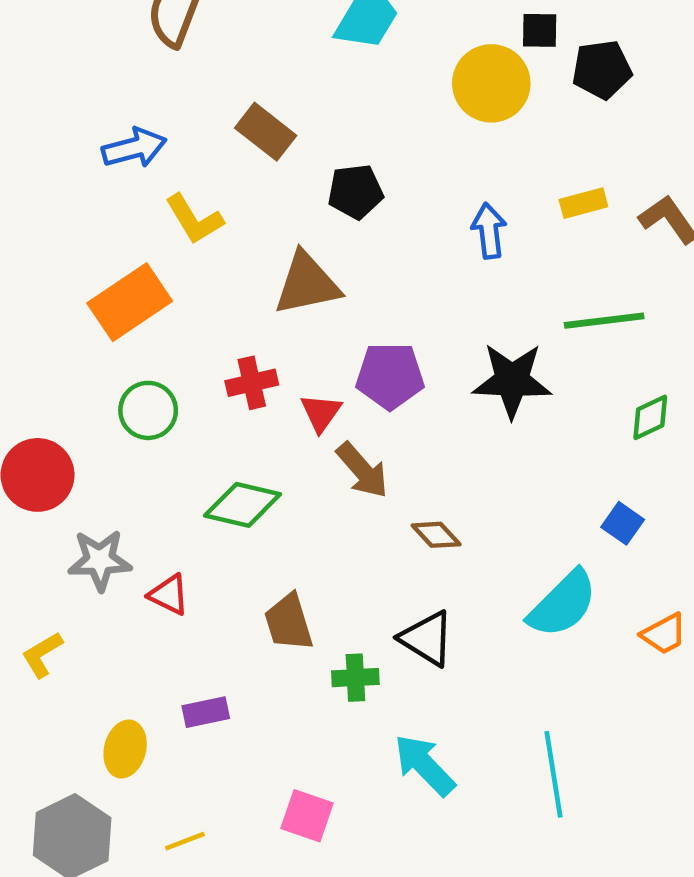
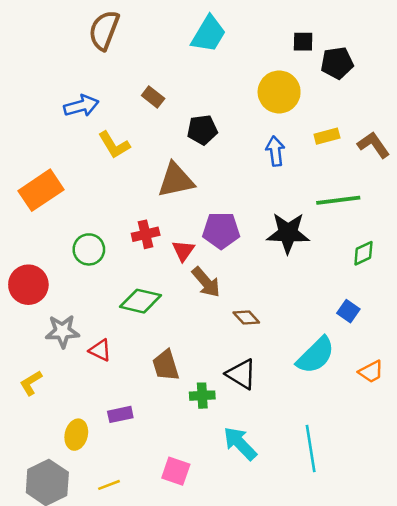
yellow circle: (491, 83) -> (279, 92), moved
brown rectangle: (266, 132) -> (153, 97), size x0.7
orange rectangle: (130, 302) -> (41, 190), moved

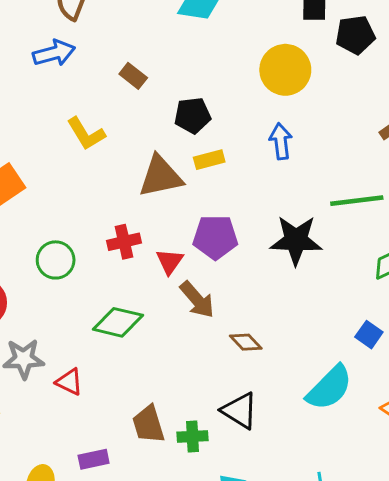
blue arrow: (81, 106) -> (54, 53), moved
yellow rectangle: (327, 136) -> (209, 160), moved
brown trapezoid: (166, 365) -> (148, 424), moved

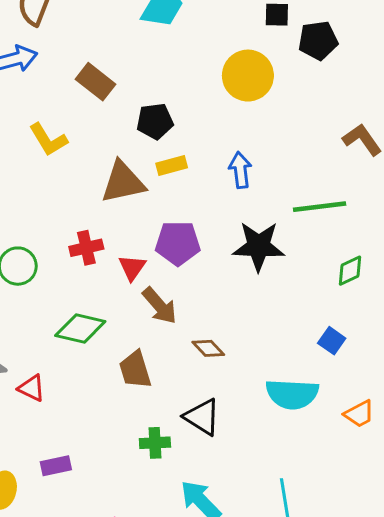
brown rectangle: (133, 76) -> (96, 82), size x1.4
blue arrow: (281, 141) -> (240, 170), moved
cyan semicircle: (329, 388) -> (292, 394), turned 48
brown trapezoid: (148, 424) -> (135, 370), moved

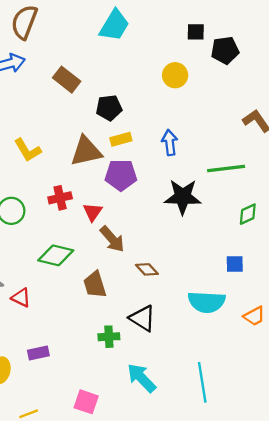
yellow circle: (248, 76) -> (175, 75), size x0.7
yellow L-shape: (48, 140) -> (28, 150), moved
purple pentagon: (178, 243) -> (121, 175), moved
blue square: (332, 341) -> (235, 264), turned -36

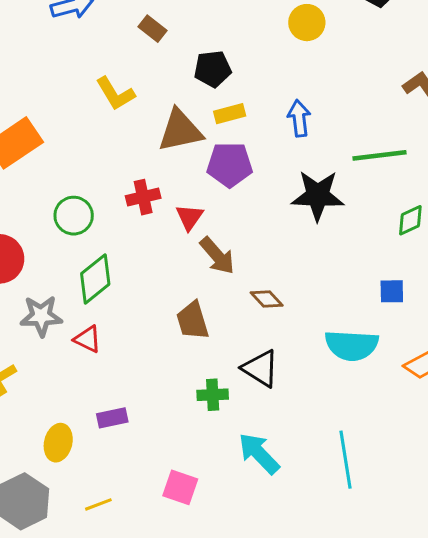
brown rectangle: (67, 80) -> (152, 29), size x0.7
yellow L-shape: (28, 150) -> (115, 94), moved
green diamond: (56, 255) -> (95, 279), moved, turned -52

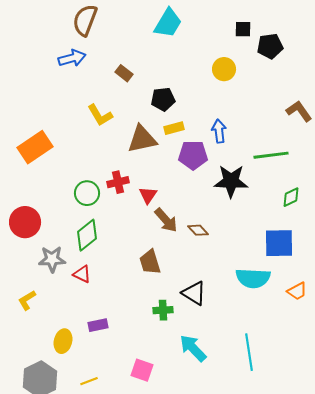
purple pentagon: (230, 165) -> (193, 155), moved
green circle: (74, 216) -> (87, 193), moved
blue square: (392, 291) -> (279, 243), size x1.8
brown diamond: (267, 299) -> (198, 230), moved

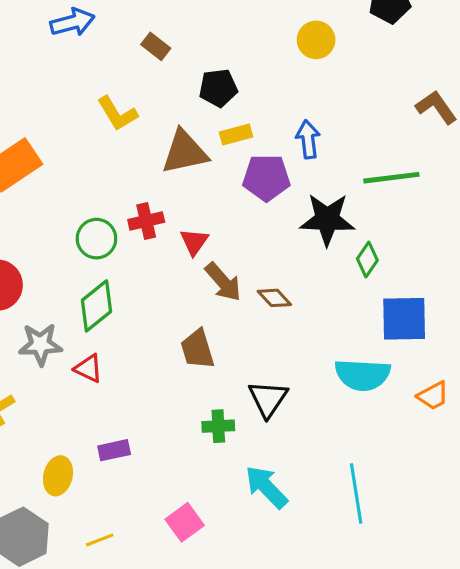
green diamond: (291, 197) -> (367, 259), moved, turned -30
black triangle: (194, 293) -> (268, 399), turned 32
pink square: (142, 370) -> (185, 522), turned 35

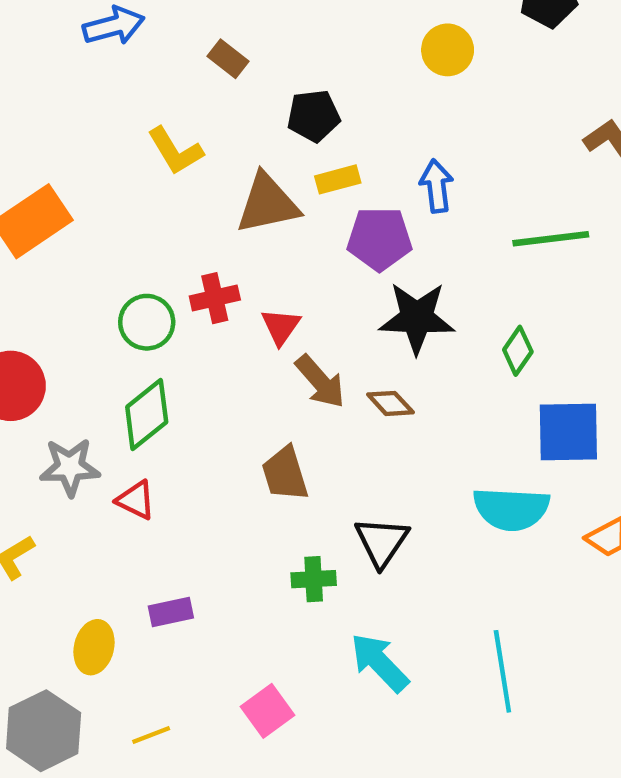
black star: (327, 219) -> (417, 318), moved

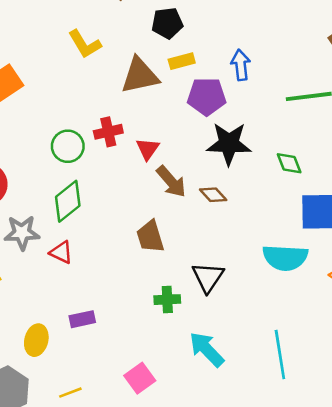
green diamond: (518, 351) -> (289, 163), turned -56

